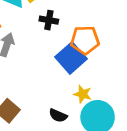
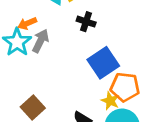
orange pentagon: (85, 40) -> (125, 87), moved

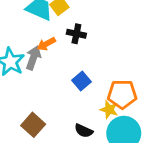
orange arrow: (27, 23) -> (46, 44), moved
blue square: (103, 63) -> (81, 81), moved, size x0.6

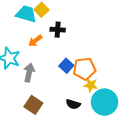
gray arrow: (33, 58) -> (29, 73), moved
orange pentagon: (122, 94) -> (84, 69), moved

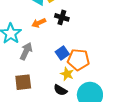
yellow star: (91, 85) -> (67, 74), moved
brown square: (33, 105) -> (23, 82), turned 36

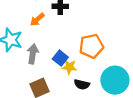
blue square: (62, 53) -> (60, 58), moved
yellow star: (67, 74) -> (69, 67), moved

